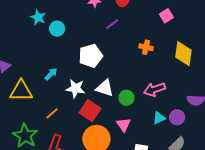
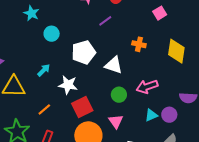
cyan circle: (57, 29) -> (52, 34), moved
white triangle: (105, 88) -> (114, 65), moved
red square: (90, 111) -> (82, 107), turned 30

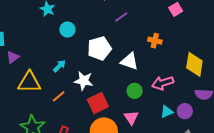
yellow diamond: (176, 51) -> (194, 64), moved
orange line: (44, 109) -> (59, 96), moved

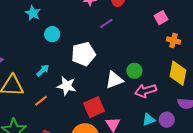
orange cross: (155, 41) -> (173, 41), moved
white triangle: (129, 61) -> (114, 80), moved, turned -42
green circle: (135, 91) -> (134, 71), moved
red square: (98, 103) -> (94, 107), moved

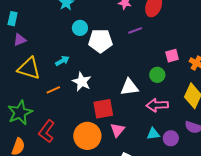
pink square: (161, 18) -> (172, 56), moved
white pentagon: (83, 54) -> (100, 41), moved
green circle: (134, 71) -> (157, 75), moved

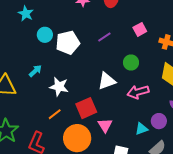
purple line: (135, 30) -> (104, 37), moved
pink square: (172, 56) -> (140, 29), moved
orange line: (53, 90) -> (55, 114), moved
cyan triangle: (153, 134) -> (142, 129), moved

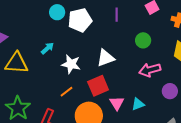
purple line: (104, 37) -> (117, 15), turned -56
white triangle: (107, 81) -> (106, 58), moved
purple circle: (159, 121) -> (170, 91), moved
cyan triangle: (142, 129) -> (138, 104), moved

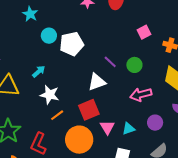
purple line: (117, 15) -> (110, 62), moved, turned -48
white star: (71, 64) -> (50, 95), moved
purple circle: (170, 91) -> (155, 123), moved

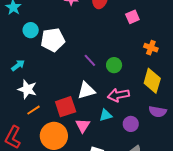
pink square: (144, 32) -> (132, 17), moved
white triangle: (97, 82) -> (86, 90), moved
cyan triangle: (128, 129) -> (106, 115), moved

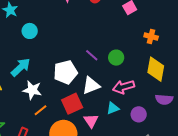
white pentagon: (53, 40) -> (65, 72), moved
cyan arrow: (18, 65) -> (21, 67), size x1.5

